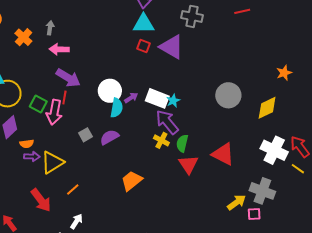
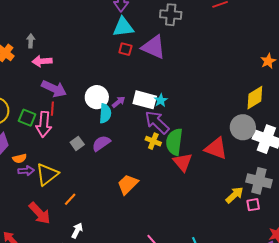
gray circle: (228, 95) -> (243, 127), moved
green semicircle: (182, 143) -> (174, 142), size x1.5

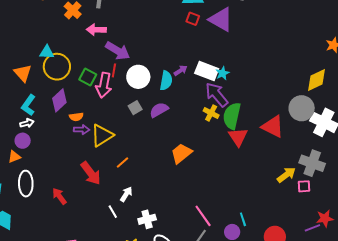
pink arrow: (42, 61) -> (96, 30), moved
white circle: (97, 97) -> (138, 77), moved

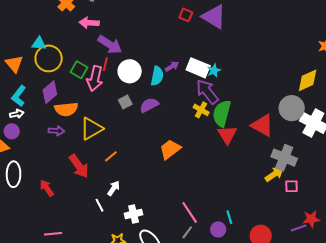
orange semicircle: (76, 117) -> (66, 109), size x1.6
purple arrow: (82, 130) -> (56, 131), moved
gray cross: (312, 163) -> (284, 158), moved

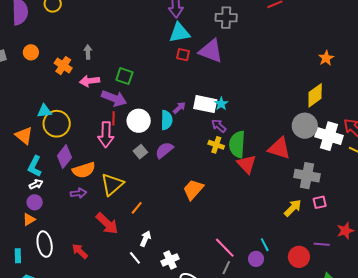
green square: (79, 70) -> (124, 76), moved
purple arrow: (207, 92) -> (219, 126), size x0.6
yellow arrow: (274, 174) -> (293, 208), moved
purple line: (299, 228) -> (322, 244), moved, turned 35

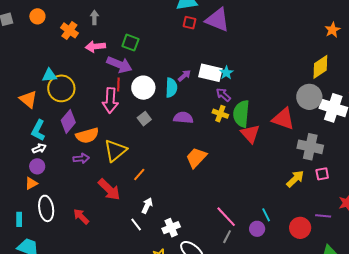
purple semicircle: (164, 150) -> (183, 118), moved, turned 42

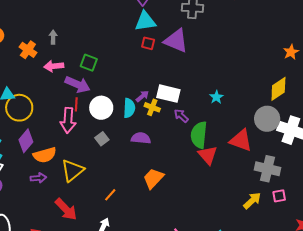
cyan star: (226, 73) -> (216, 97), moved
yellow cross: (220, 114) -> (152, 107), moved
orange line: (139, 175) -> (110, 195), moved

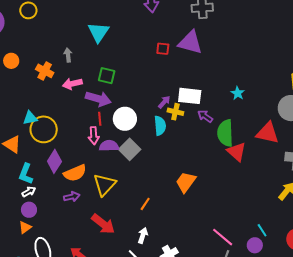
cyan triangle: (145, 21) -> (98, 32), moved, turned -40
cyan semicircle: (129, 108) -> (160, 126), moved
pink arrow: (68, 120) -> (94, 136), size x0.7
purple semicircle: (141, 138) -> (109, 146), moved
gray square: (102, 139) -> (130, 149), size x1.5

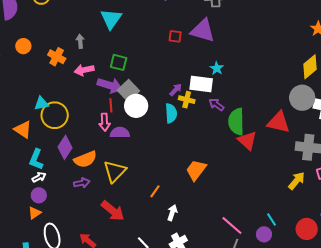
cyan star: (238, 93) -> (217, 68), moved
gray square: (130, 149) -> (128, 91), moved
white arrow: (143, 235) -> (172, 213), moved

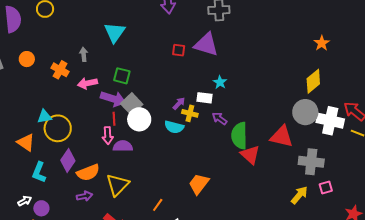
white rectangle: (201, 84) -> (204, 98), size x0.7
cyan semicircle: (171, 113) -> (174, 127), turned 108
white arrow: (39, 177) -> (25, 201), moved

